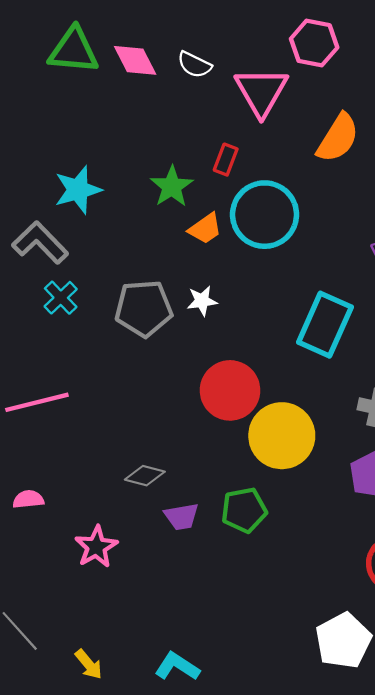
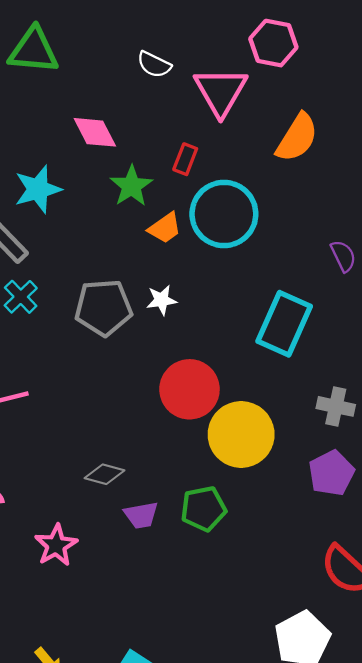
pink diamond: (135, 60) -> (95, 132), moved

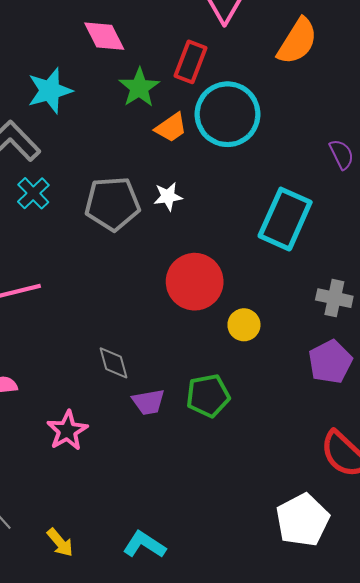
red rectangle: (185, 159) -> (191, 62), size x1.4
yellow circle: (241, 434) -> (244, 325), size x0.5
gray diamond: (105, 474) -> (113, 363), turned 60

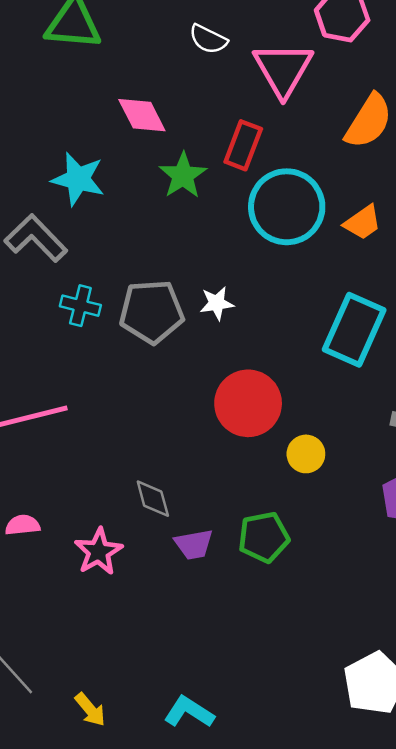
cyan star: (50, 91) -> (78, 179), turned 30
orange trapezoid: (171, 128) -> (363, 222), moved
cyan cross: (33, 193) -> (80, 306), moved, turned -32
pink star: (67, 431) -> (99, 552), moved

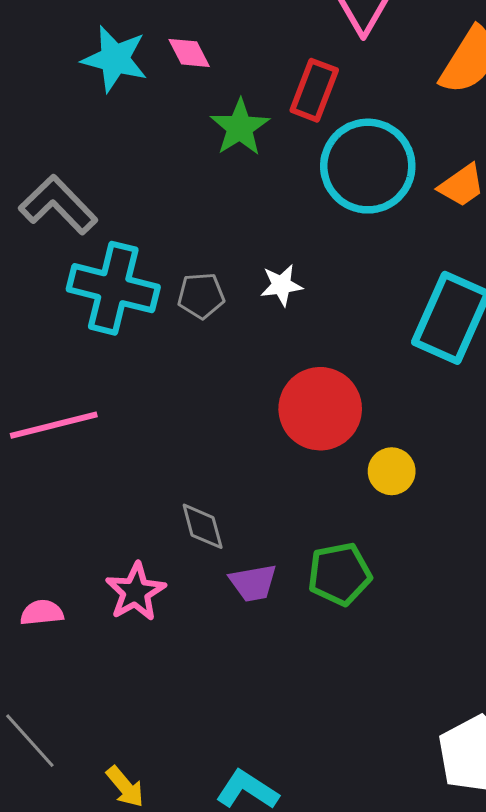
pink diamond: (142, 115) -> (189, 53), size x0.7
cyan star: (78, 179) -> (115, 59), moved
cyan cross: (80, 306) -> (113, 288), size x1.8
gray pentagon: (152, 312) -> (201, 296), size x0.6
pink semicircle: (23, 525) -> (42, 613), moved

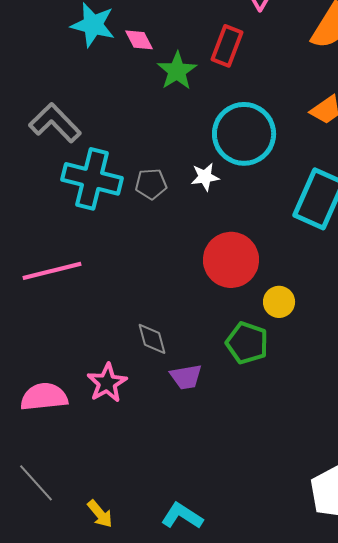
pink diamond: (189, 53) -> (139, 40), moved
cyan circle: (368, 166) -> (244, 134), moved
green pentagon: (340, 574) -> (247, 343), moved, turned 30
pink semicircle: (42, 613) -> (44, 397), size x1.6

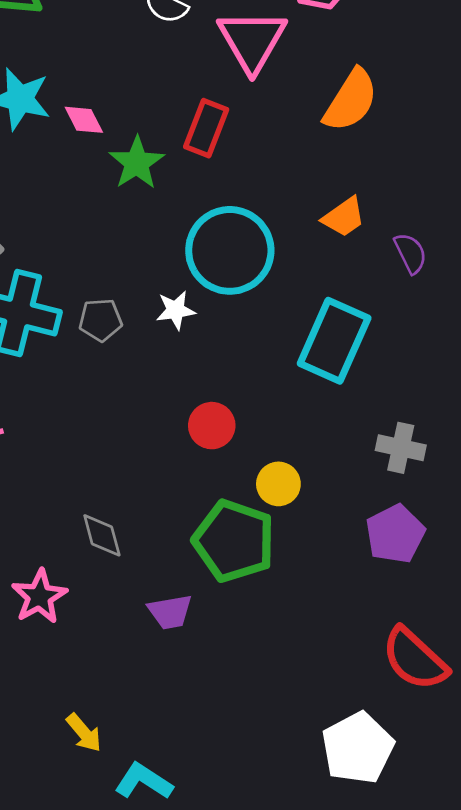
red circle: (231, 260) -> (212, 426), size x0.6
green pentagon: (247, 343) -> (234, 541), size x1.4
purple trapezoid: (186, 377) -> (170, 612), moved
yellow arrow: (100, 514) -> (84, 733), moved

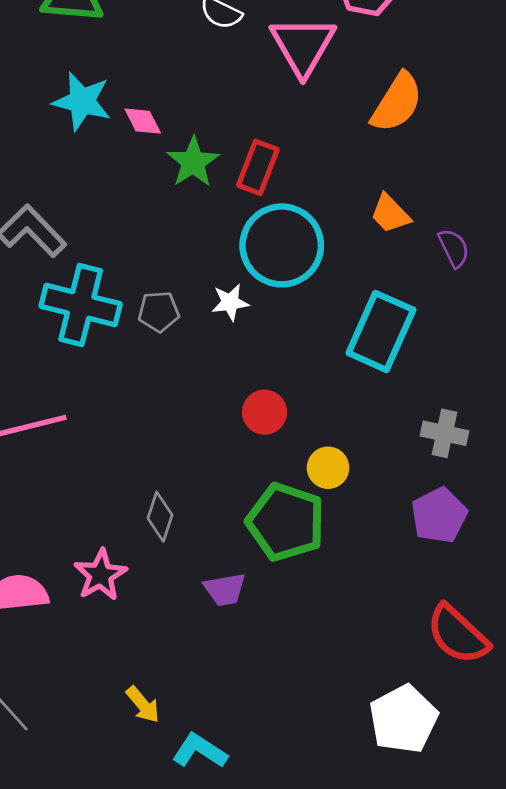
red rectangle: (206, 128) -> (258, 167), moved
orange trapezoid: (344, 217) -> (390, 214), turned 81
gray diamond: (102, 535) -> (160, 517), turned 33

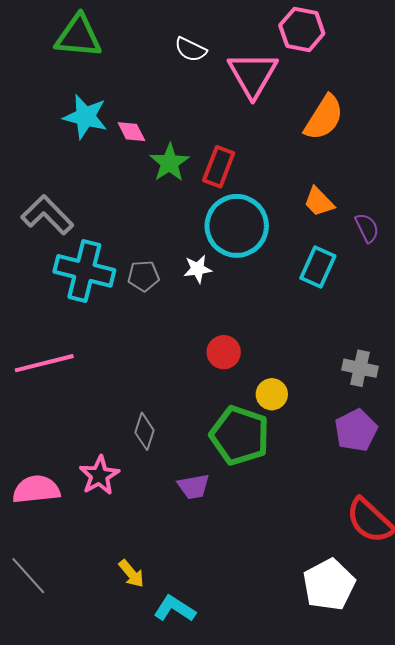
cyan rectangle: (381, 331) -> (318, 267), moved, size x0.7

